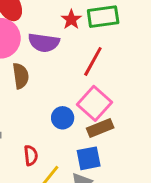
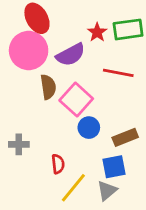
purple semicircle: (44, 43) -> (71, 55), turned -36
red line: (93, 61) -> (118, 73), turned 72
pink square: (94, 103) -> (76, 100), moved

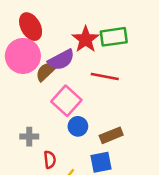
red star: (97, 32) -> (86, 39), size x1.5
brown semicircle: (48, 87) -> (46, 71), moved, turned -125
gray cross: (19, 144) -> (29, 137), moved

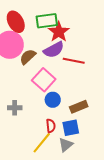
green rectangle: (114, 37) -> (47, 21), moved
purple semicircle: (61, 60) -> (54, 50), moved
red semicircle: (50, 160) -> (51, 126), moved

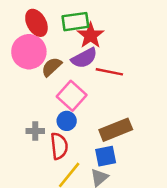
blue circle: (53, 100) -> (67, 121), moved
brown rectangle: (79, 107) -> (116, 130), size x1.4
red semicircle: (51, 126) -> (59, 146), moved, size x1.5

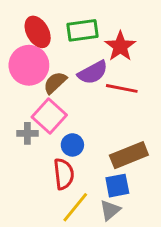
red star: (91, 35) -> (120, 46), moved
pink square: (72, 96) -> (49, 116), moved
gray cross: (35, 131) -> (27, 133), moved

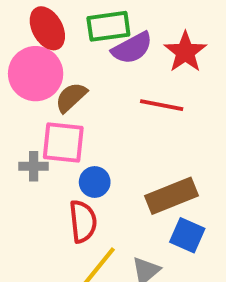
red star: (120, 46) -> (185, 52), moved
purple semicircle: (93, 72) -> (132, 48), moved
pink square: (49, 116) -> (63, 143), turned -36
blue square: (117, 186) -> (187, 235), moved, turned 35

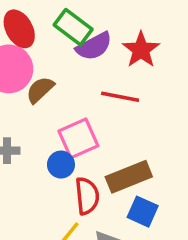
green rectangle: (108, 26) -> (73, 27), turned 45
pink square: (63, 143) -> (78, 138), moved, turned -30
red semicircle: (83, 221) -> (87, 196), moved

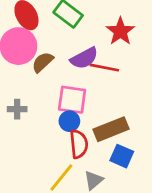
purple semicircle: (94, 46) -> (84, 58), moved
pink square: (78, 138) -> (72, 100), turned 32
blue circle: (61, 165) -> (69, 121), moved

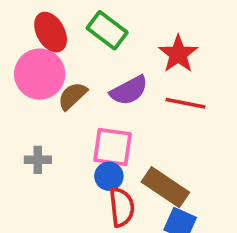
red line: (104, 68) -> (186, 103), moved
brown rectangle: (111, 129) -> (165, 187), turned 56

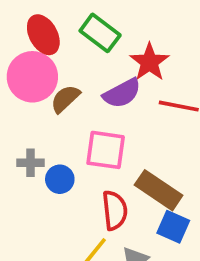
red star: (178, 54) -> (149, 62), moved
blue circle: (109, 176) -> (60, 179), moved

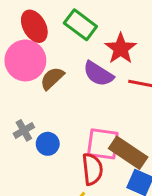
purple semicircle: (122, 93) -> (98, 74), turned 60
pink square: (106, 150) -> (103, 144), moved
gray cross: (31, 163) -> (24, 130), turned -30

